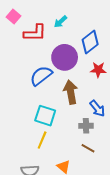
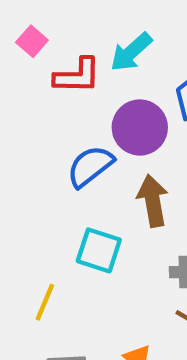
cyan arrow: (60, 22) -> (131, 52), size x1.5
yellow line: (42, 140) -> (45, 302), moved

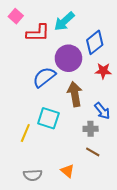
yellow line: (45, 302) -> (25, 133), moved

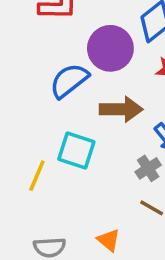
brown arrow: (75, 94) -> (121, 109), turned 100
gray cross: (91, 129) -> (148, 168), turned -32

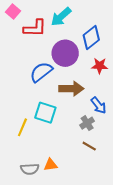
orange triangle: (109, 240) -> (51, 165), moved, turned -48

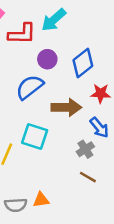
blue diamond: (91, 38) -> (83, 63), moved
purple circle: (65, 53) -> (47, 59), moved, size x0.6
red star: (100, 66) -> (101, 93), moved

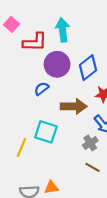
cyan arrow: (54, 20) -> (63, 30), turned 125
purple circle: (47, 59) -> (57, 64), size x1.5
blue semicircle: (30, 87) -> (42, 89), size x0.6

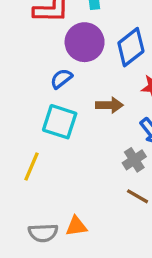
brown arrow: (74, 106) -> (109, 105), size x0.7
cyan square: (46, 132) -> (60, 122), moved

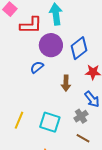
brown arrow: (109, 105) -> (66, 83), turned 91
cyan square: (60, 122) -> (50, 122), moved

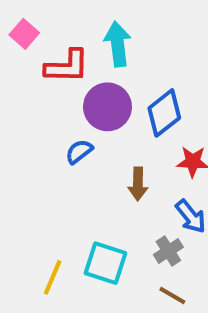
yellow line: (19, 120) -> (53, 277), moved

